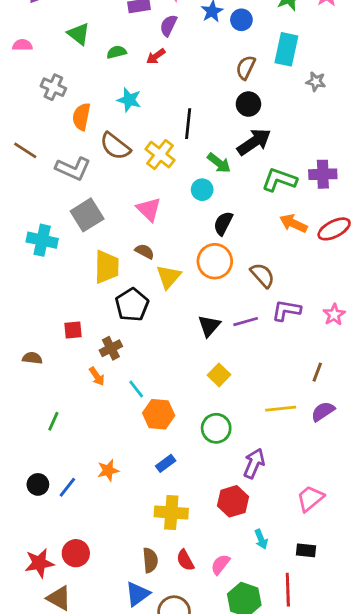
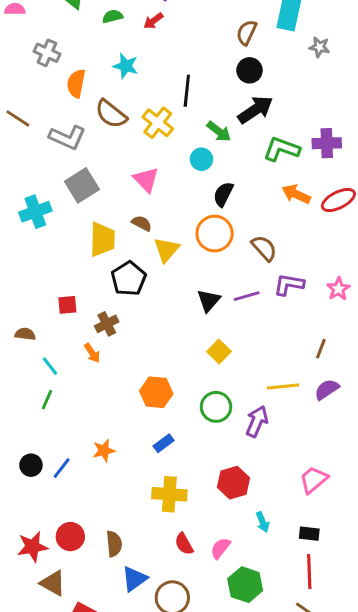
cyan cross: (42, 240) -> (35, 212), turned -32
cyan line: (136, 389) -> (50, 366), moved
purple arrow: (254, 463) -> (257, 421), moved
brown semicircle: (150, 560) -> (114, 544), moved
red line: (288, 590) -> (309, 572), moved

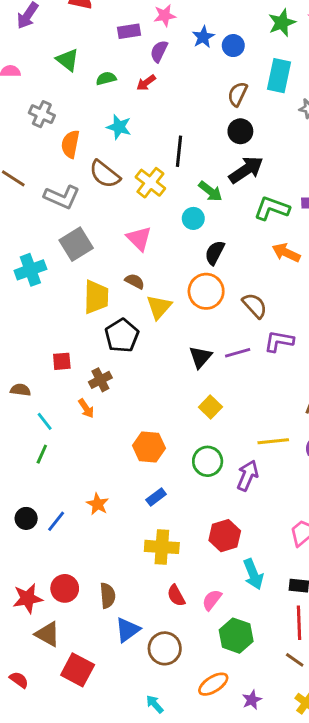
orange star: (104, 451) -> (98, 504), turned -30
cyan arrow: (263, 522) -> (253, 574), size x1.5

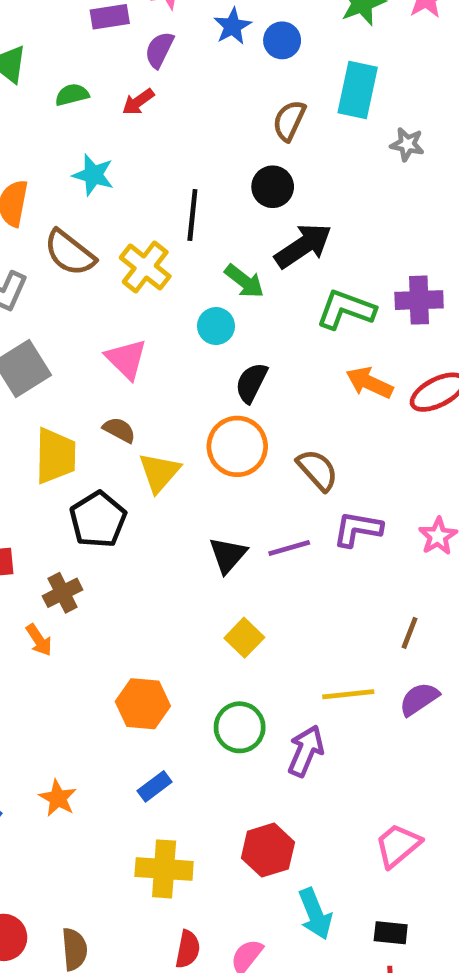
black circle: (240, 131) -> (273, 187), moved
red semicircle: (176, 596) -> (188, 949), turned -140

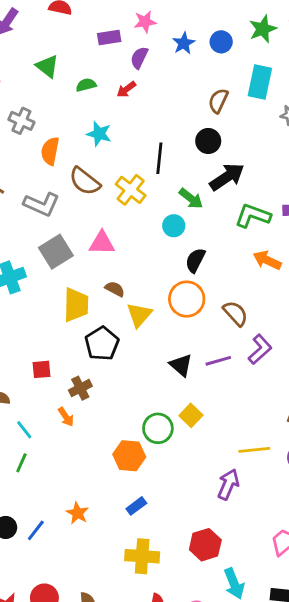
blue circle: (282, 40) -> (221, 42), moved
pink triangle: (126, 359) -> (102, 243), moved, turned -44
purple L-shape: (358, 529) -> (260, 349), turned 128
black triangle: (228, 555) -> (181, 365), turned -30
green circle: (240, 727) -> (158, 428), moved

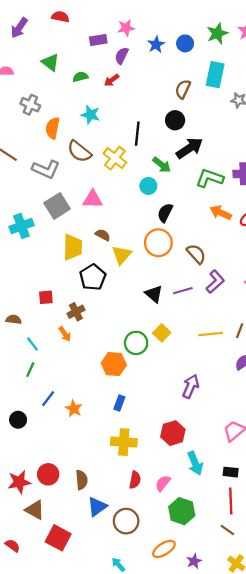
yellow line: (254, 450) -> (211, 334), moved
blue rectangle: (136, 506) -> (119, 403), turned -32
blue line: (36, 530) -> (48, 399), moved

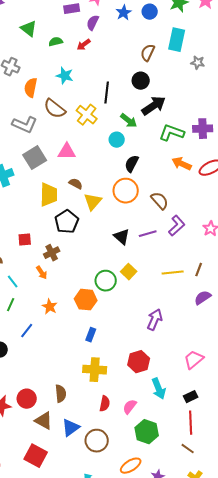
orange star: (74, 409) -> (50, 307), moved
black rectangle: (231, 472) -> (191, 397), turned -32
brown semicircle: (82, 480) -> (61, 394), moved
brown triangle: (35, 510) -> (44, 421), moved

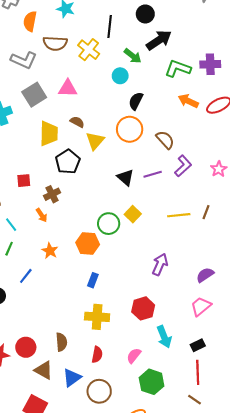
brown semicircle: (55, 109) -> (55, 43), turned -35
purple semicircle: (203, 298) -> (205, 275), moved
red semicircle: (105, 404) -> (97, 355), moved

